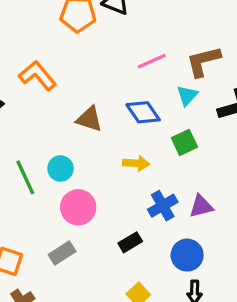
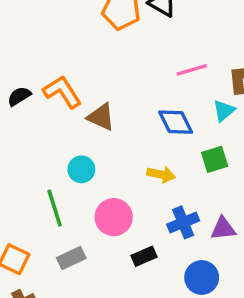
orange L-shape: (38, 76) -> (62, 92), moved
brown triangle: (89, 119) -> (101, 117), moved
green line: (25, 177) -> (55, 208), moved
pink circle: (78, 207) -> (114, 217), moved

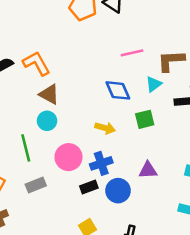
brown triangle: (101, 117) -> (49, 94), moved
blue cross: (183, 222) -> (101, 163), moved
blue circle: (202, 277) -> (118, 191), moved

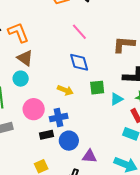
pink line: (132, 53) -> (79, 32), moved, turned 54
cyan triangle: (154, 84) -> (117, 99), moved
purple triangle: (148, 170) -> (89, 156), moved

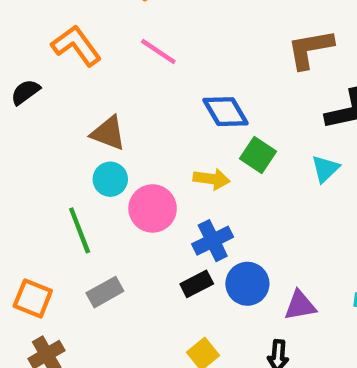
pink line: (79, 32) -> (158, 52), moved
orange L-shape: (18, 33) -> (76, 46), moved
green square: (97, 88) -> (258, 155), moved, turned -35
pink circle: (34, 109) -> (153, 208), moved

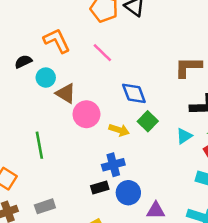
cyan circle: (110, 179) -> (46, 78), moved
pink circle: (153, 208) -> (86, 114), moved
gray rectangle: (105, 292) -> (45, 206), moved

